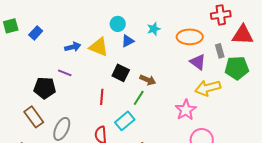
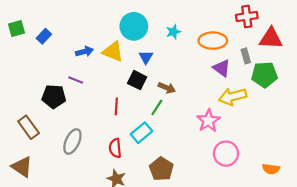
cyan circle: (118, 24) -> (134, 26), size x1.6
blue triangle: (128, 41) -> (146, 57), moved, turned -32
brown rectangle: (34, 117) -> (29, 127), moved

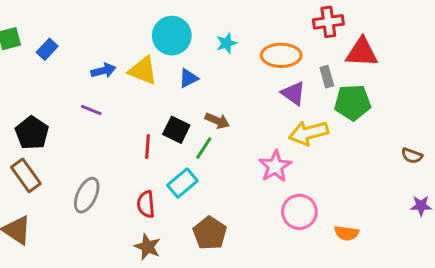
blue triangle: (146, 57) -> (188, 78), turned 32
black square: (137, 80) -> (176, 130), moved
black pentagon: (54, 97) -> (32, 133), moved, turned 30
orange semicircle: (271, 169) -> (347, 233), moved

